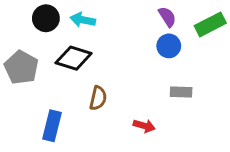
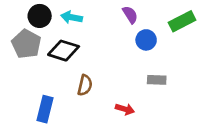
purple semicircle: (167, 17) -> (130, 15), moved
gray pentagon: (21, 67) -> (26, 44), moved

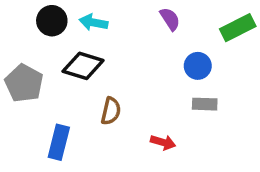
blue circle: (146, 40) -> (198, 66), moved
gray pentagon: (26, 44) -> (24, 83), moved

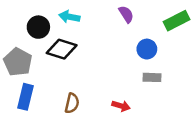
black circle: (52, 21) -> (38, 27), moved
brown semicircle: (111, 111) -> (72, 103), moved
blue rectangle: (59, 142) -> (25, 97), moved

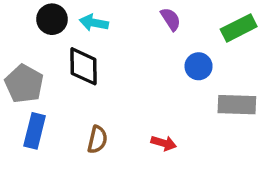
black circle: (38, 27) -> (52, 19), moved
black diamond: (62, 49) -> (83, 66), turned 72
gray rectangle: (152, 77) -> (237, 105), moved, size x1.5

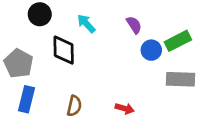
purple semicircle: (171, 19) -> (134, 25), moved
cyan arrow: (94, 23) -> (86, 24), moved, turned 36
green rectangle: (239, 28) -> (178, 41), moved

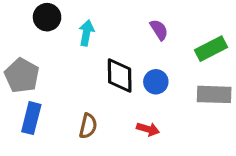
cyan arrow: (86, 24) -> (86, 33), moved, turned 54
black diamond: (64, 50) -> (120, 75), moved
blue circle: (151, 50) -> (156, 82), moved

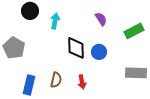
gray rectangle: (214, 94) -> (136, 73), moved
blue rectangle: (31, 118) -> (29, 85), moved
red arrow: (148, 129) -> (82, 82), moved, turned 64

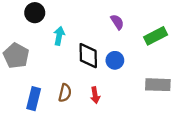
cyan arrow: (55, 21) -> (59, 36), moved

